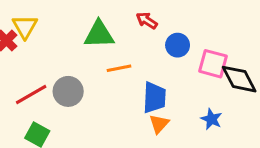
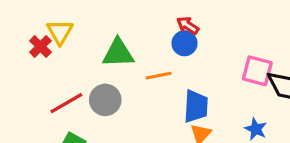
green triangle: (99, 34) -> (118, 53), moved
blue circle: (178, 45) -> (185, 43), moved

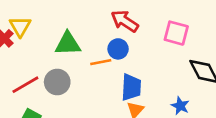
red arrow: (188, 25) -> (125, 21), size x1.5
blue circle: (185, 43) -> (118, 49), moved
pink square: (257, 71) -> (176, 33), moved

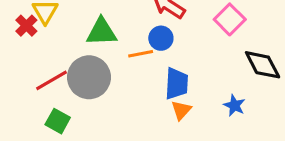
pink square: (176, 33) -> (230, 19), turned 30
gray circle: (57, 82) -> (89, 77), size x1.4

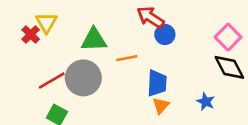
pink square: (230, 19) -> (228, 37), moved
blue circle: (161, 38) -> (165, 34), moved

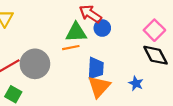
green triangle: (94, 40) -> (76, 32), moved
orange triangle: (161, 106) -> (99, 87), size x1.6

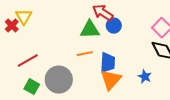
orange line: (71, 48) -> (85, 54), moved
gray circle: (35, 64) -> (59, 80), moved

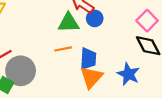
blue star: (145, 77) -> (129, 74), size x1.5
gray circle: (59, 80) -> (21, 71), moved

